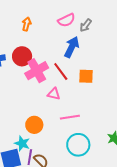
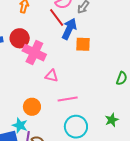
pink cross: (37, 71) -> (34, 53), turned -35
red line: (61, 72) -> (57, 17), moved
orange square: (86, 76) -> (83, 44), moved

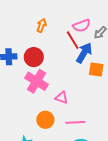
pink cross: (34, 53) -> (36, 81), moved
orange circle: (32, 107) -> (45, 120), moved

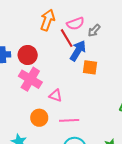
orange arrow: (41, 25) -> (48, 20), moved, size x1.5

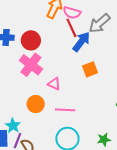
pink semicircle: (75, 24) -> (72, 13), moved, turned 30
gray arrow: (94, 31) -> (100, 23), size x1.6
orange square: (90, 67) -> (90, 69), moved, turned -35

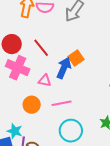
red line: (71, 28) -> (41, 48), moved
blue arrow: (81, 42) -> (64, 68), moved

